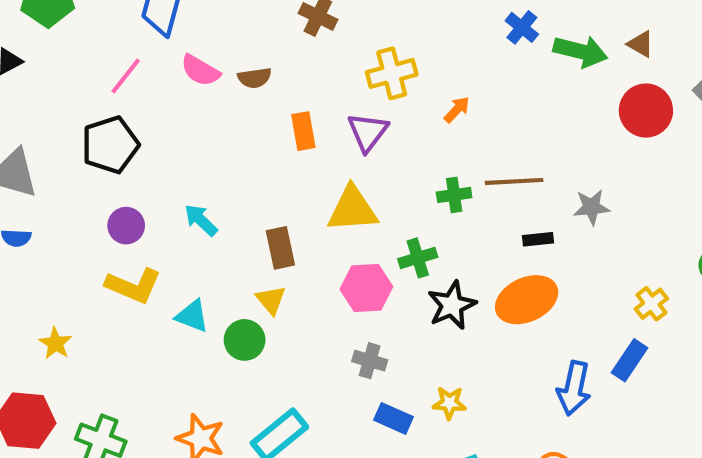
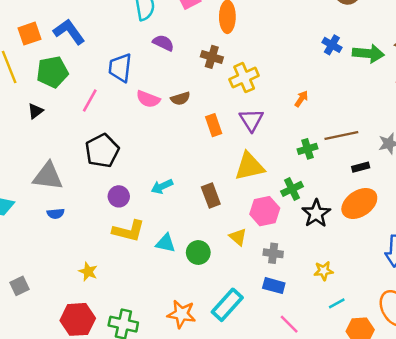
yellow cross: (392, 73) -> (244, 78), moved
pink line: (126, 76) -> (90, 100), moved
cyan arrow: (201, 220) -> (162, 186), turned -60
yellow triangle: (271, 300) -> (238, 237), moved
blue rectangle: (394, 418) -> (274, 286), moved

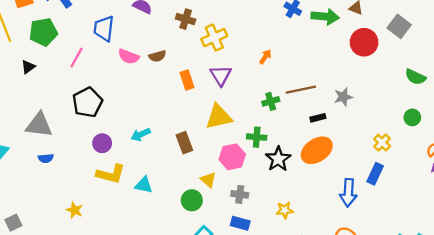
green cross: (292, 189) -> (257, 137), turned 30
green circle: (198, 252) -> (192, 200), moved

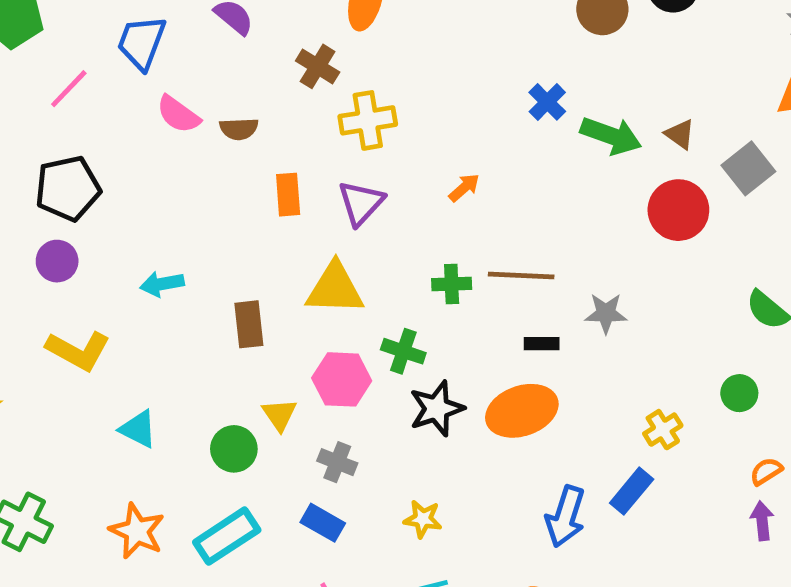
gray square: (399, 26) -> (748, 168), moved
purple circle: (102, 143) -> (57, 261), moved
cyan triangle: (144, 185) -> (138, 429), moved

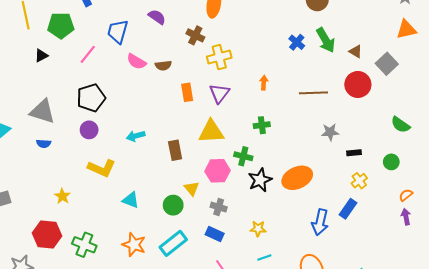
green arrow: (611, 136) -> (326, 40), moved, turned 45
orange arrow: (464, 188) -> (264, 83), turned -40
brown line: (521, 275) -> (313, 93), moved
black rectangle: (542, 344) -> (354, 153), moved

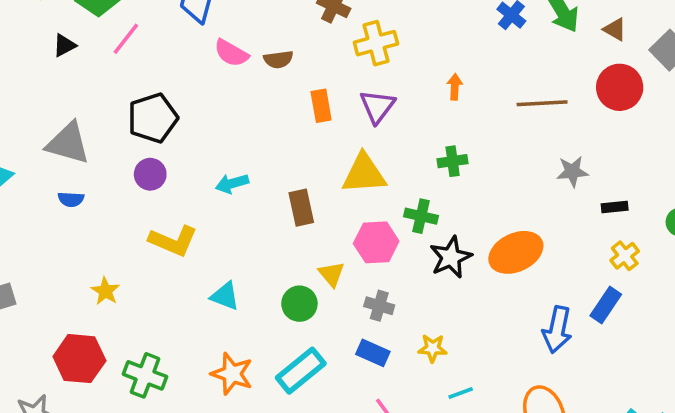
pink line: (88, 54) -> (126, 39), moved
yellow star: (258, 229) -> (433, 348), moved

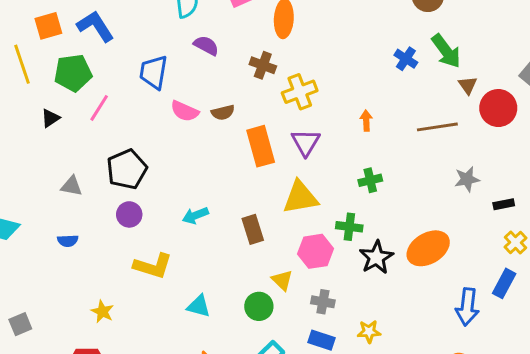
brown triangle: (615, 29) -> (468, 85), moved, turned 30
orange rectangle: (321, 106) -> (261, 146), size x1.5
gray triangle: (68, 143) -> (72, 186), moved, size x0.6

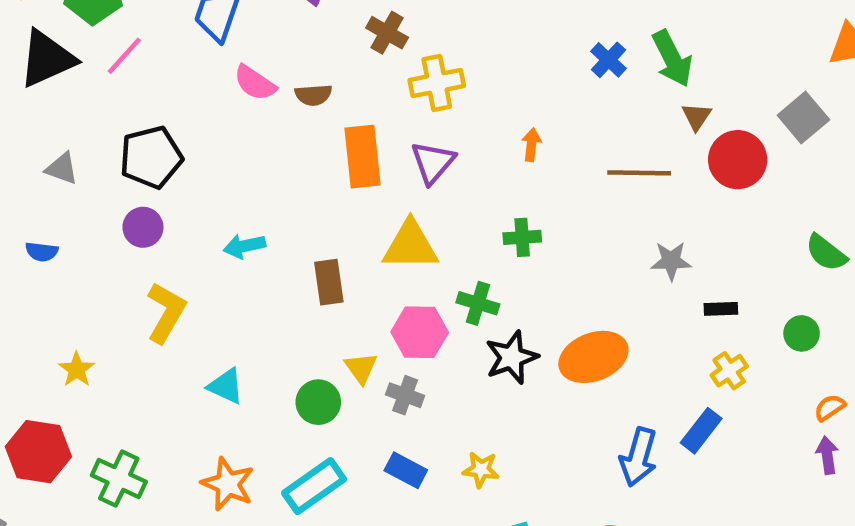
black triangle: (50, 118) -> (47, 59), size x2.0
yellow L-shape: (153, 266) -> (166, 313), turned -87
gray cross: (323, 302) -> (405, 395), moved

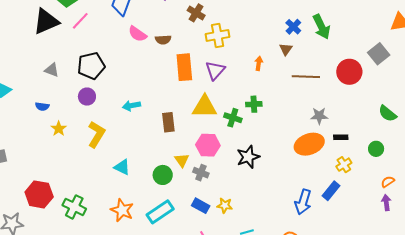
brown triangle: (697, 117) -> (286, 49), moved
green cross: (478, 303) -> (233, 118), moved
orange ellipse: (593, 357) -> (309, 144), moved
yellow star: (77, 369) -> (59, 129), moved
yellow star: (481, 470) -> (225, 205), moved

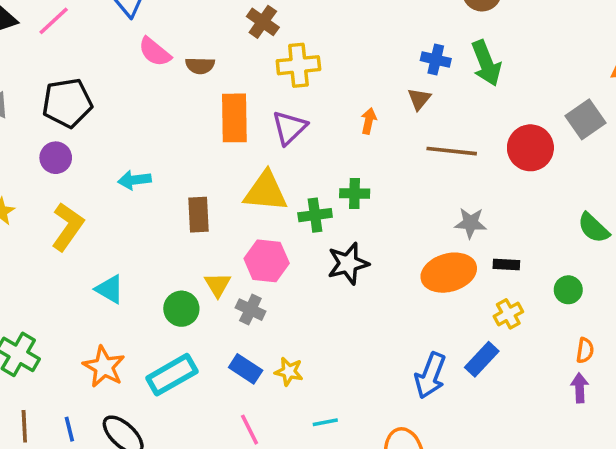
blue cross: (293, 27) -> (436, 60), turned -35
green cross: (233, 118) -> (315, 215), turned -30
black star: (248, 157) -> (348, 264), moved
orange semicircle: (388, 182) -> (585, 350), turned 128

